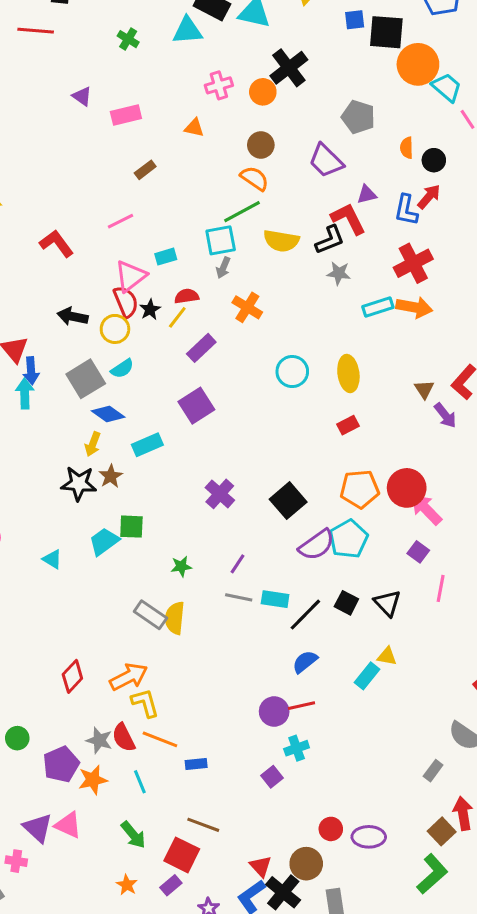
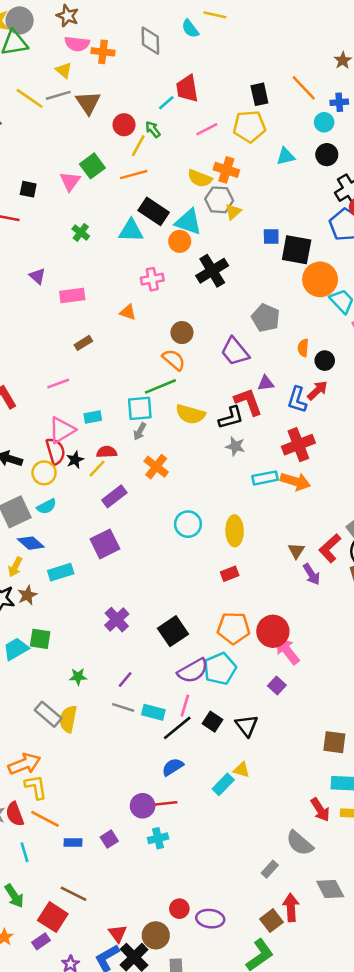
orange circle: (263, 92) -> (180, 241), moved
pink line: (441, 588) -> (185, 706), moved
purple square: (272, 777) -> (109, 839), moved

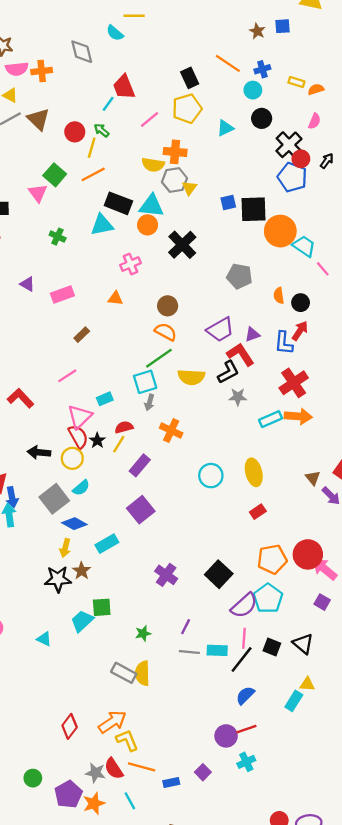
purple trapezoid: (235, 351) -> (220, 330), moved, turned -68

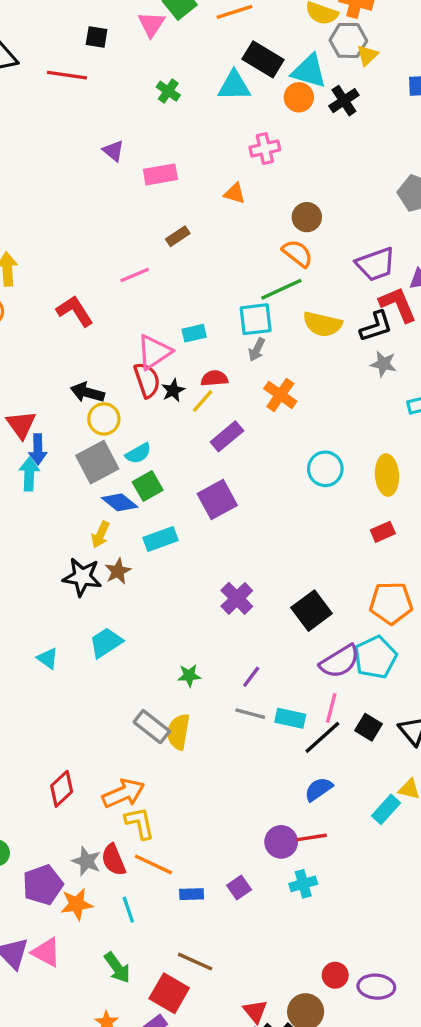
black cross: (182, 245) -> (344, 101), moved, size x0.7
pink line: (67, 376) -> (135, 275), moved
yellow circle: (72, 458) -> (104, 419), moved
green square: (102, 607) -> (148, 486), moved, turned -36

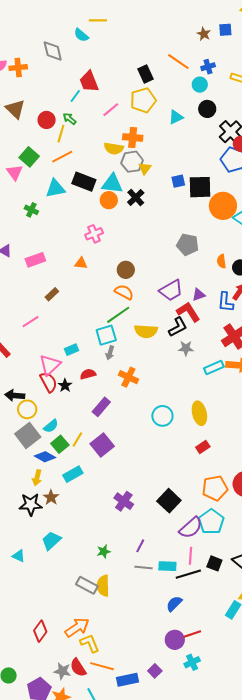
cyan triangle: (234, 86) -> (55, 188), moved
yellow line: (203, 401) -> (77, 439), moved
black line: (322, 737) -> (188, 574), turned 35
blue semicircle: (319, 789) -> (174, 604), moved
blue rectangle: (192, 894) -> (128, 680), size x1.5

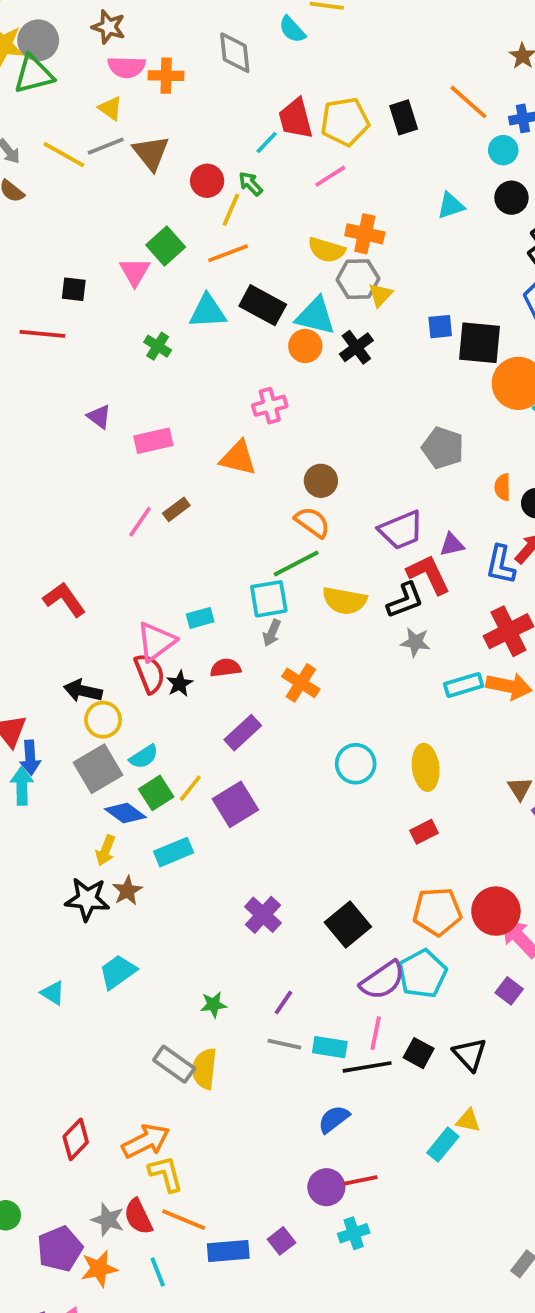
yellow pentagon: (143, 100) -> (345, 122), moved
orange triangle: (81, 263) -> (238, 458), size x1.5
pink line: (30, 322) -> (140, 522), moved, turned -30

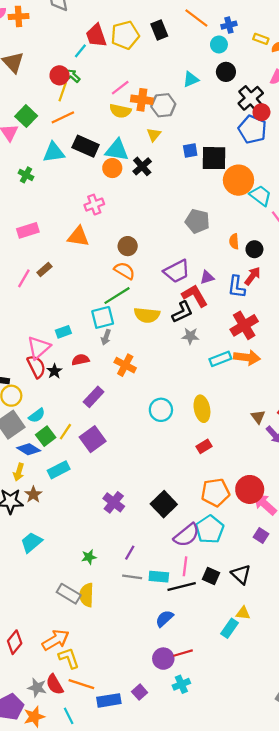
pink line: (330, 176) -> (120, 88), moved
red circle: (207, 181) -> (59, 75), moved
gray hexagon: (358, 279) -> (163, 105), moved

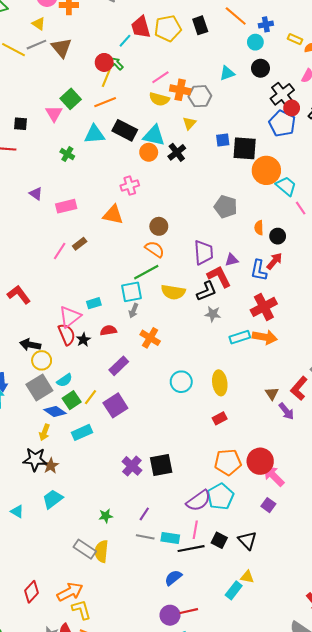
purple trapezoid: (177, 271) -> (204, 253), turned -70
brown star: (33, 495) -> (51, 466), moved
black square: (164, 504) -> (161, 465), moved, turned 30

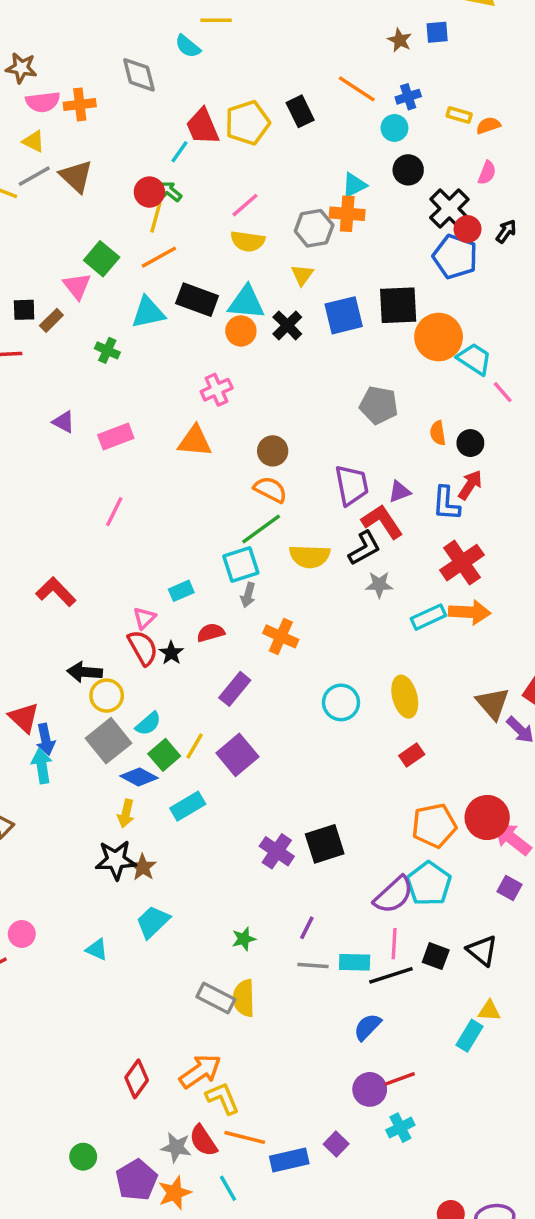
orange cross: (180, 90) -> (347, 214), moved
blue square: (223, 140) -> (344, 315), moved, size x1.6
brown rectangle: (80, 244) -> (51, 320), moved
pink triangle: (70, 317) -> (144, 618), size x0.6
brown triangle: (272, 393) -> (493, 704), size x1.5

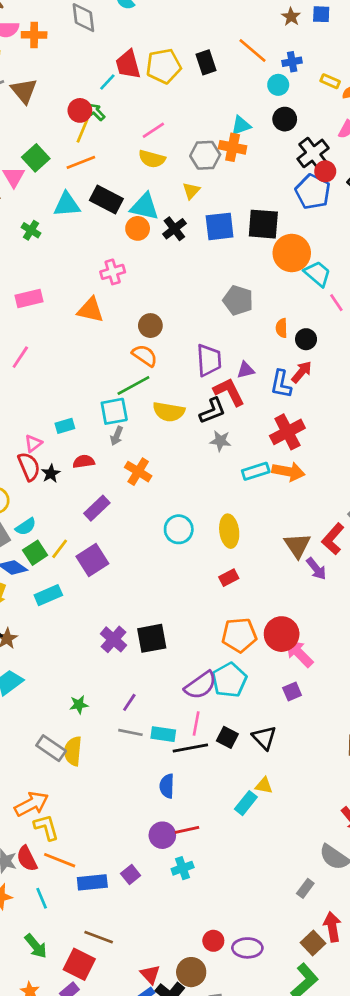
purple square: (509, 888) -> (292, 691), turned 30
blue semicircle: (367, 1027) -> (167, 786), turned -50

